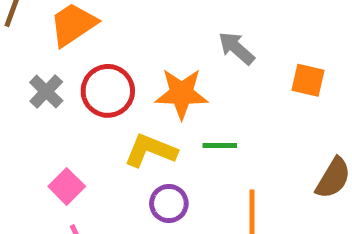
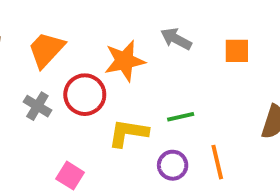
orange star: (182, 94) -> (125, 61), moved
purple circle: (169, 203) -> (173, 165), moved

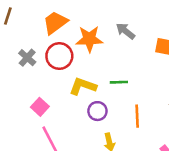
orange trapezoid: (46, 50) -> (55, 23), moved
purple circle: (173, 165) -> (97, 111), moved

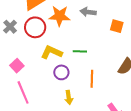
gray arrow: (126, 31) -> (88, 12), turned -35

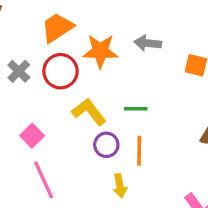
yellow L-shape: (52, 52) -> (89, 112), turned 30
orange line: (92, 79) -> (139, 151), moved

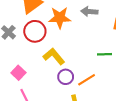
green line: (136, 109) -> (104, 54), moved
orange line: (139, 151) -> (87, 80), turned 60

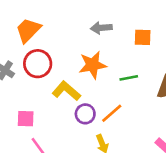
orange star: (60, 18) -> (93, 65), moved
pink square: (18, 73) -> (26, 119), turned -32

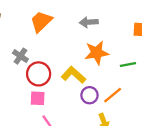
gray arrow: (101, 28) -> (89, 22), moved
red circle: (38, 64) -> (39, 74), moved

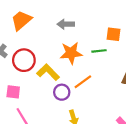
green line: (128, 64) -> (99, 51), moved
red circle: (39, 74) -> (24, 60), moved
orange line: (113, 95) -> (83, 82), moved

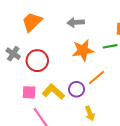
yellow L-shape: (48, 72) -> (53, 92), moved

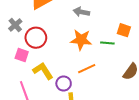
purple circle: (77, 89) -> (64, 83), moved
pink square: (29, 92) -> (22, 55), moved

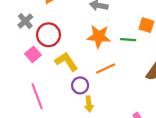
pink square: (22, 55) -> (33, 54), turned 32
yellow L-shape: (43, 71) -> (66, 62), moved

